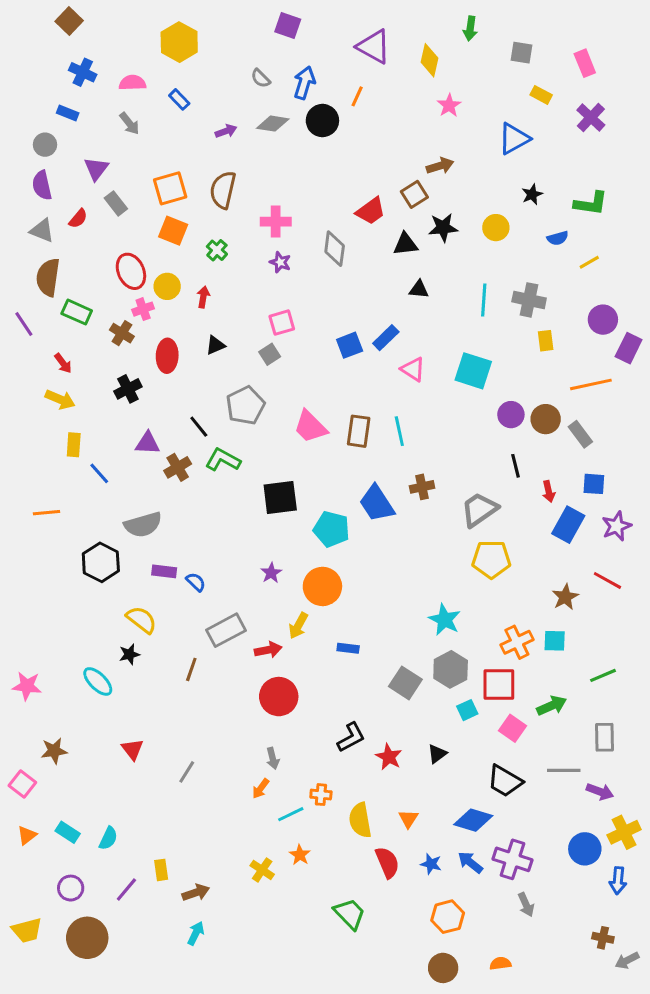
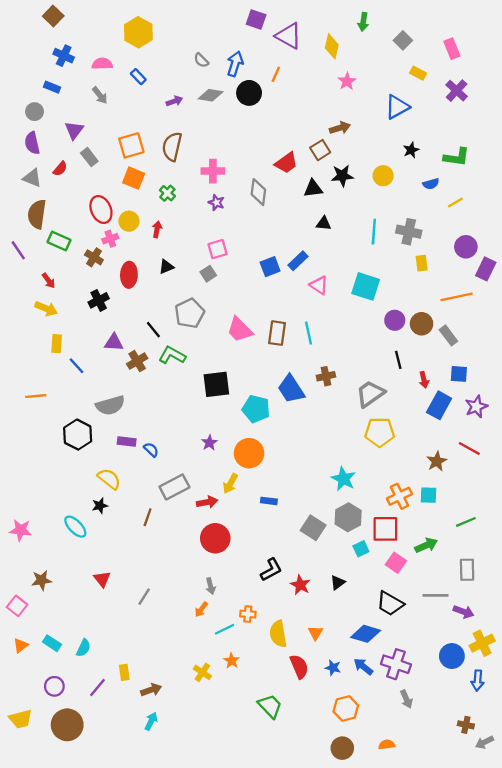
purple square: (288, 26) -> (256, 19), moved
gray square: (521, 53) -> (403, 40), turned 36

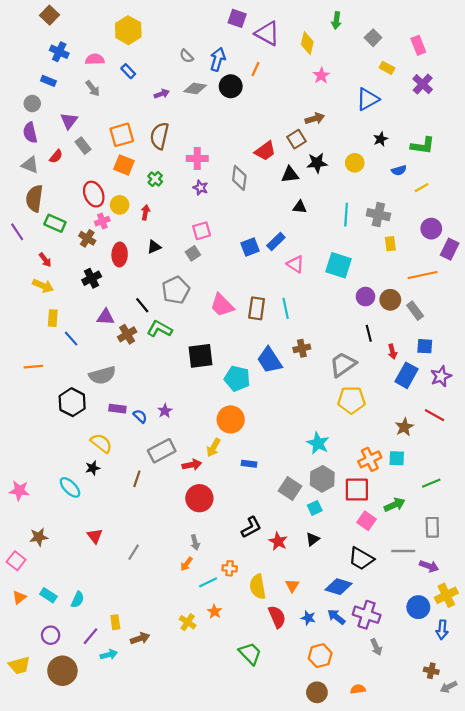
purple star: (209, 443) -> (165, 411), moved
cyan square: (361, 549) -> (315, 508), moved
cyan arrow: (151, 721) -> (109, 655), moved, turned 49

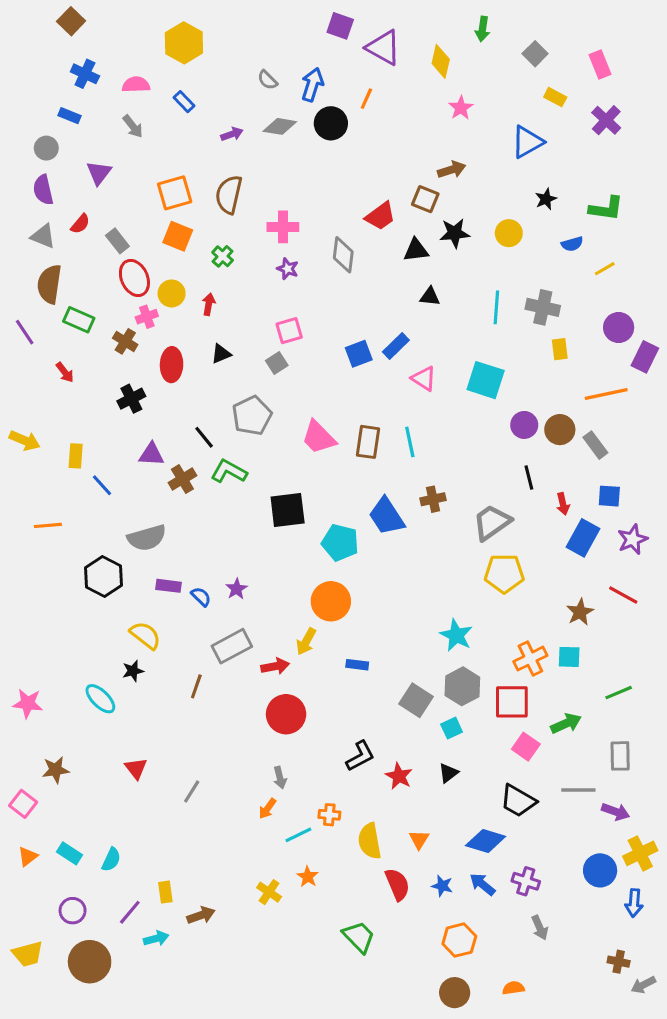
brown square: (296, 139) -> (425, 199), turned -36
gray rectangle: (83, 146) -> (117, 241), moved
yellow arrow: (43, 286) -> (25, 440), moved
purple cross: (367, 615) -> (526, 881), size x0.7

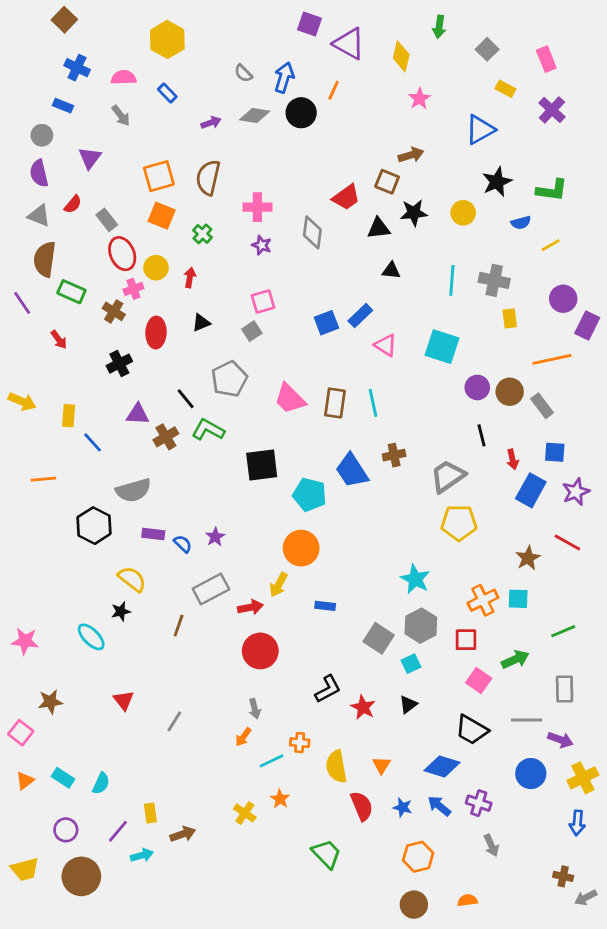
black star: (546, 199) -> (497, 182), size x1.5
red square: (512, 702) -> (466, 640), size x0.7
blue circle: (600, 870) -> (531, 774), moved

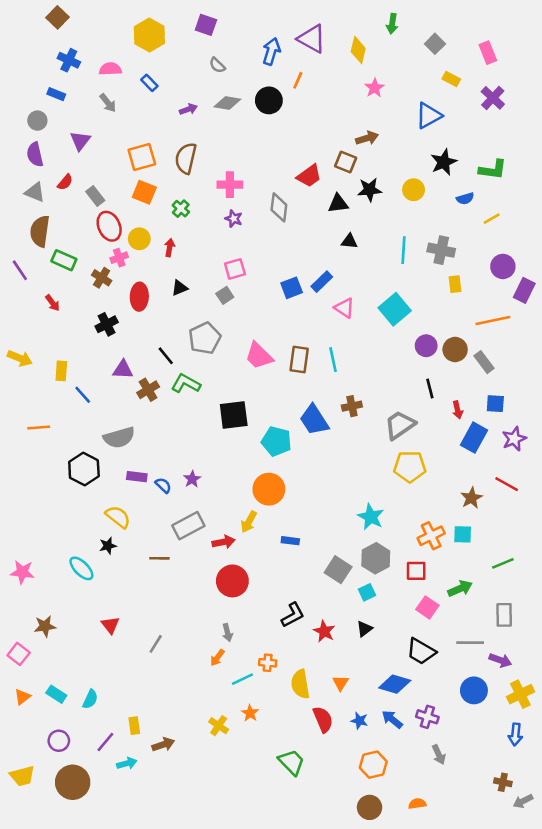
purple square: (310, 24) -> (206, 25), moved
blue arrow: (284, 77) -> (271, 51), moved
cyan square: (442, 347) -> (395, 309), turned 32
brown line: (179, 626) -> (159, 558), turned 72

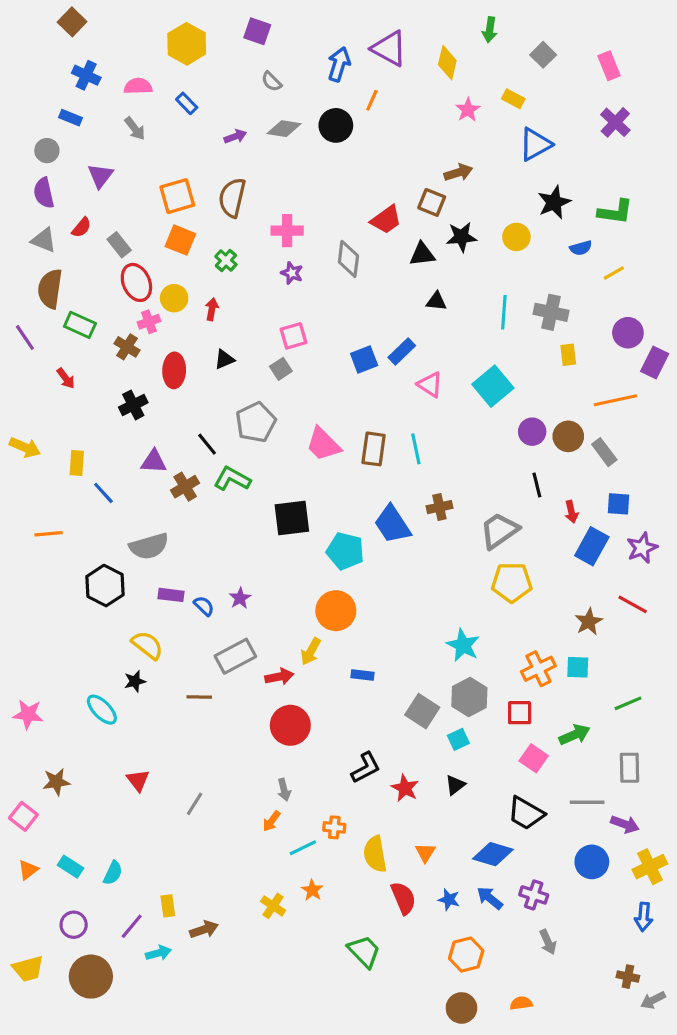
yellow rectangle: (451, 79) -> (513, 99), moved

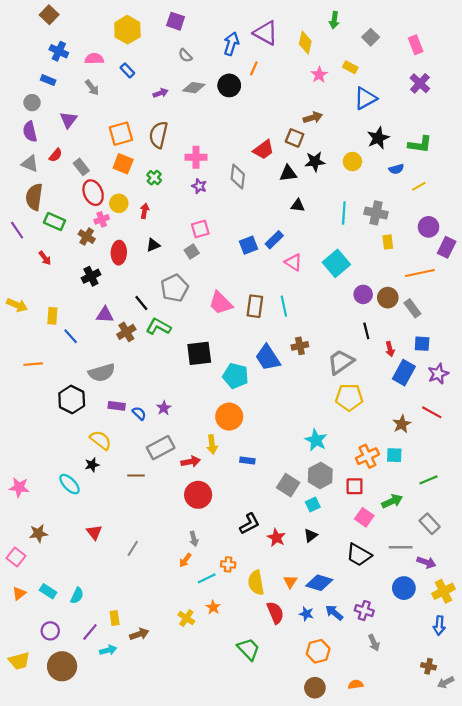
yellow arrow: (311, 651) -> (212, 444), turned -36
gray rectangle: (629, 768) -> (430, 524), turned -42
blue diamond: (493, 854) -> (319, 583), moved

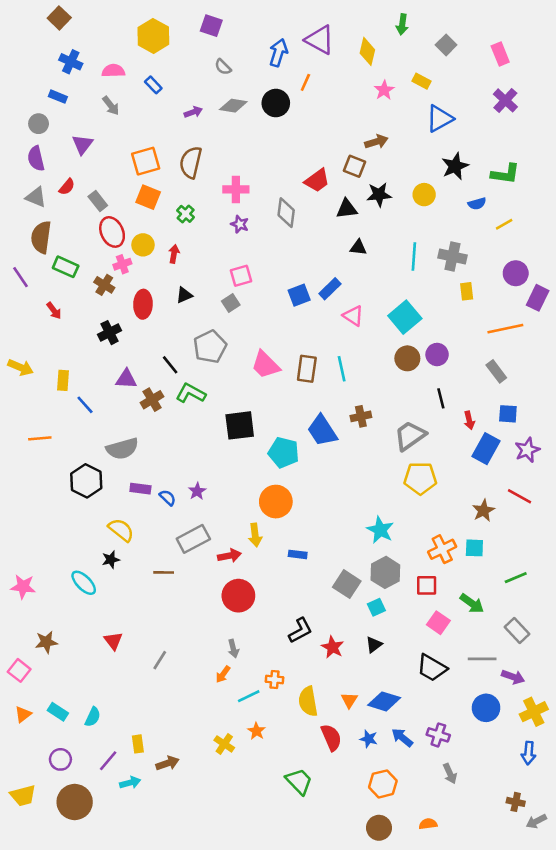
brown circle: (388, 298) -> (407, 358), moved
green arrow: (392, 501) -> (472, 603), turned 60

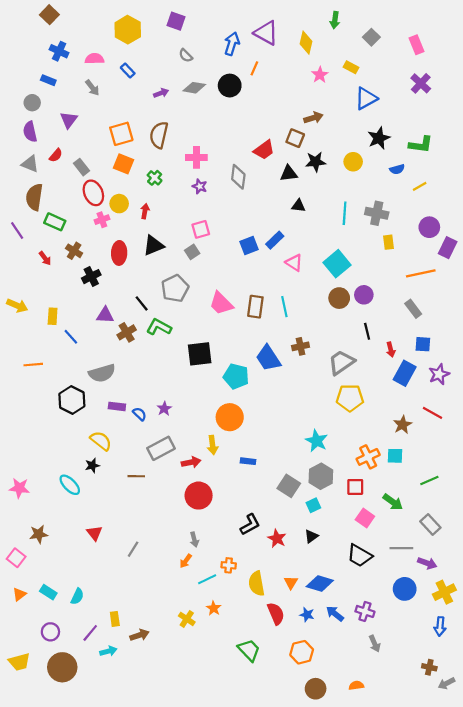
brown cross: (104, 285) -> (74, 251), moved
black triangle: (184, 295) -> (153, 245), size x1.5
orange hexagon: (383, 784) -> (302, 652), moved

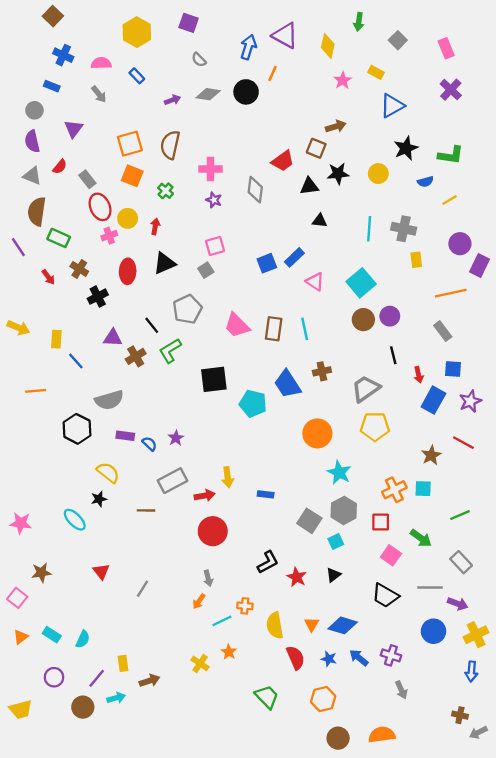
green L-shape: (159, 327) -> (170, 351), turned -60
orange circle: (230, 417) -> (317, 433), moved
brown circle: (62, 667) -> (83, 707), moved, size x0.7
orange semicircle: (356, 686) -> (382, 735), size x1.6

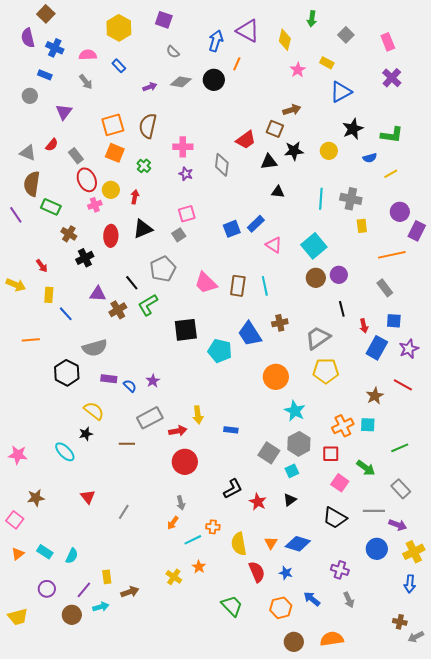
purple semicircle: (32, 141) -> (28, 38), moved
red arrow: (48, 277) -> (42, 266), moved
blue arrow: (359, 658) -> (312, 599), moved

